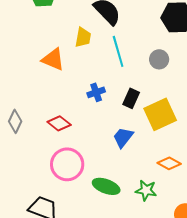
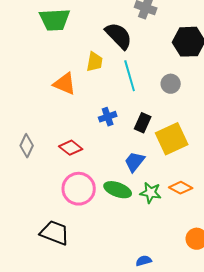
green ellipse: (106, 186) -> (118, 190), moved
green star: (146, 190) -> (151, 193), moved

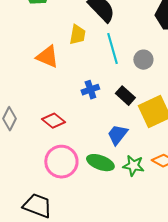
gray circle: (171, 84) -> (143, 60), moved
black rectangle: (143, 123) -> (125, 96), turned -72

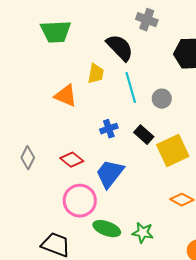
blue trapezoid: (117, 135) -> (110, 174), moved, size x1.4
green ellipse: (100, 163) -> (107, 229), moved
green star: (133, 166) -> (143, 233), moved

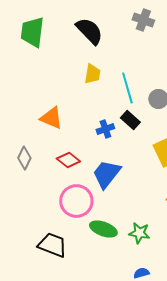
green trapezoid: (56, 32) -> (32, 32), moved, turned 100
black semicircle: (120, 48) -> (89, 31), moved
orange triangle: (66, 96) -> (51, 118), moved
black rectangle: (144, 135) -> (130, 120), moved

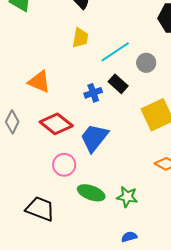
cyan line: (127, 88) -> (115, 52), turned 72
red diamond: (68, 160) -> (56, 124), size x1.4
pink circle: (76, 201) -> (64, 165), size x0.7

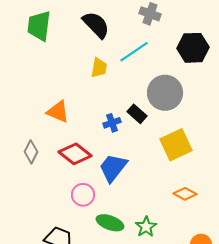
cyan line: (115, 52) -> (134, 52), moved
gray circle: (146, 63) -> (165, 93), size x1.8
green star: (127, 197) -> (146, 227), turned 30

